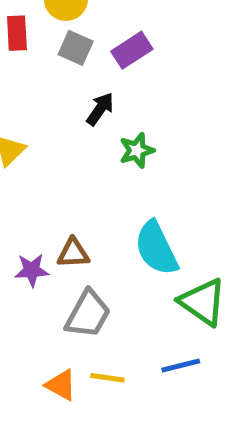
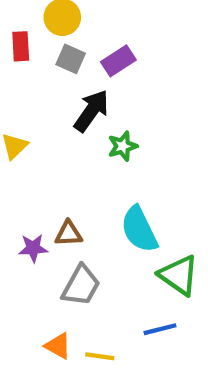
black arrow: (100, 109) -> (91, 111), size x1.5
yellow line: (107, 378) -> (100, 356), moved

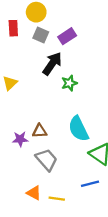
gray trapezoid: (81, 286) -> (46, 160), turned -70

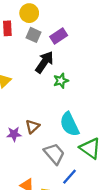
brown triangle: (40, 131) -> (32, 126), turned -40
gray trapezoid: (46, 160) -> (54, 154), moved
blue line: (90, 184) -> (70, 177), moved, turned -35

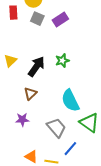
black arrow: (44, 62) -> (36, 67), moved
brown triangle: (32, 126) -> (30, 94), moved
purple star: (14, 134) -> (22, 120), moved

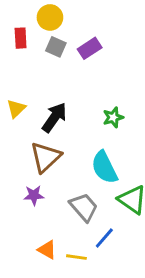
green star: (62, 61) -> (113, 117), moved
brown triangle: (30, 94) -> (46, 157), size x1.6

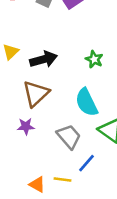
black arrow: (54, 117) -> (44, 59), turned 40
green star: (113, 117) -> (94, 59), turned -30
orange triangle: (47, 250) -> (37, 185), moved

